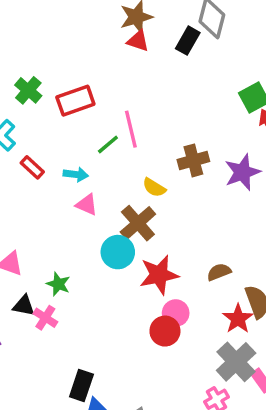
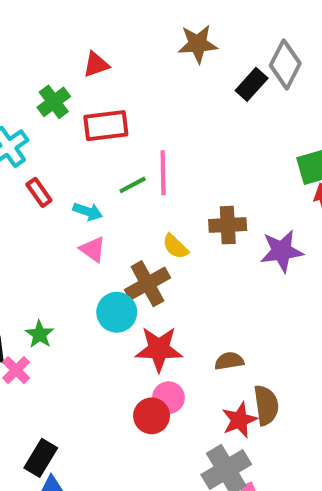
red triangle: (138, 41) -> (96, 65), moved, turned -50

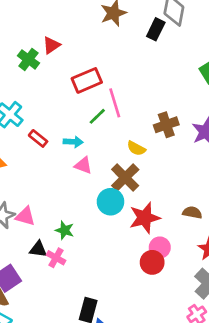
green cross: (54, 102) -> (28, 59), moved
red rectangle: (106, 126) -> (87, 80), moved
brown semicircle: (229, 361) -> (192, 213), turned 36

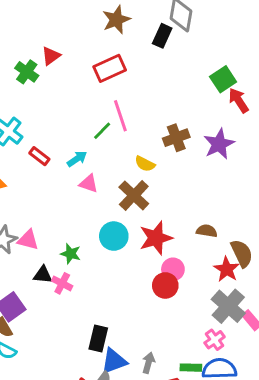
red rectangle: (87, 80) -> (110, 68), moved
cyan arrow: (73, 142) -> (77, 159), turned -36
cyan circle: (110, 202) -> (114, 236), moved

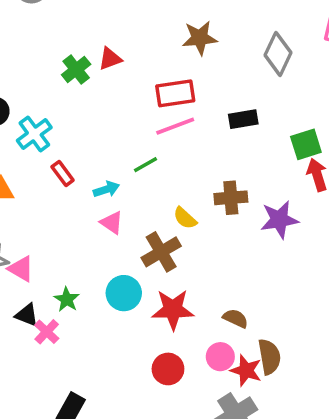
black rectangle: (162, 36) -> (243, 119), moved, turned 40
pink line: (120, 116) -> (175, 126), moved, turned 72
pink circle: (173, 269) -> (220, 357), moved
red star: (227, 269) -> (246, 370), turned -30

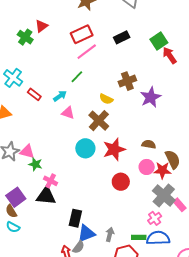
purple star: (279, 220) -> (151, 97), moved
green star: (67, 299) -> (35, 164), moved
black triangle: (27, 315) -> (46, 196), moved, size x1.5

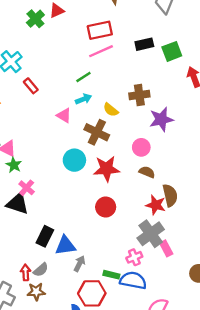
green square: (159, 41) -> (172, 51), moved
cyan arrow: (60, 96) -> (83, 99), moved
brown cross: (99, 121) -> (97, 132), turned -30
pink circle: (147, 167) -> (141, 147), moved
blue triangle: (86, 233) -> (65, 246), moved

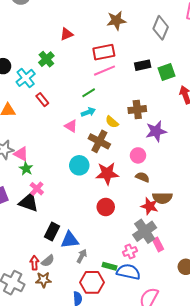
green cross: (35, 19) -> (46, 59), moved
brown semicircle: (170, 195) -> (162, 198), turned 102

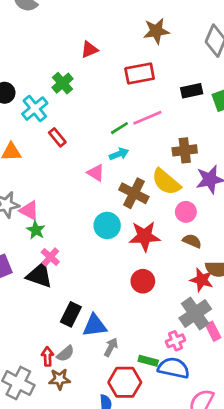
pink line: (105, 71) -> (147, 118), moved
yellow semicircle: (112, 122) -> (166, 182), moved, size x1.6

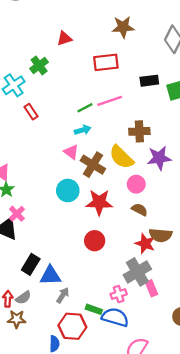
pink triangle: (96, 173) -> (71, 152), moved

